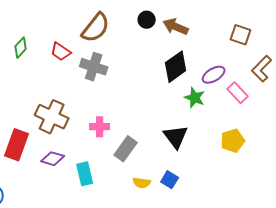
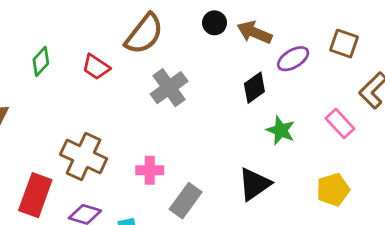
gray cross: (94, 67) -> (169, 88), moved, turned 36
black diamond: (176, 67) -> (254, 88), size x0.7
purple ellipse: (214, 75) -> (293, 59), moved
black triangle: (176, 137) -> (254, 184), turned 32

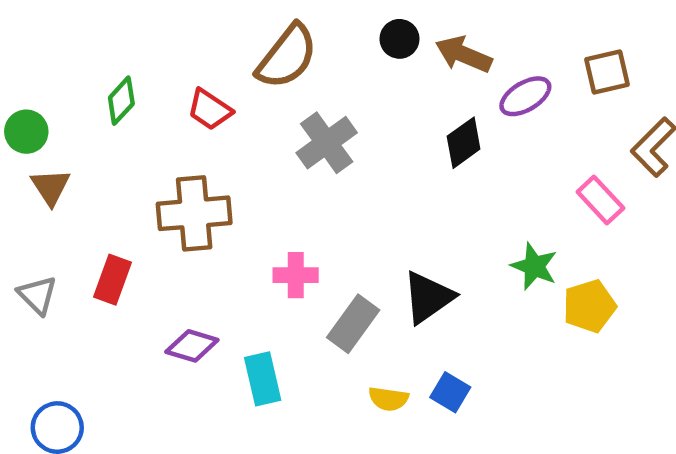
brown square: (344, 44) -> (607, 72), turned -32
green star: (281, 130) -> (534, 266), moved
brown cross: (84, 157) -> (194, 213), moved, turned -30
black triangle: (254, 184) -> (428, 297), moved
red rectangle: (35, 195) -> (112, 280), moved, size x0.7

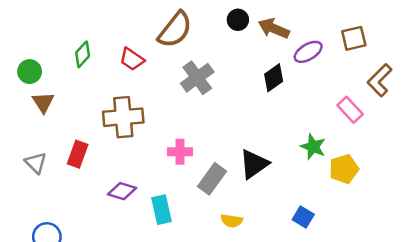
blue square: (450, 392) -> (303, 217), moved

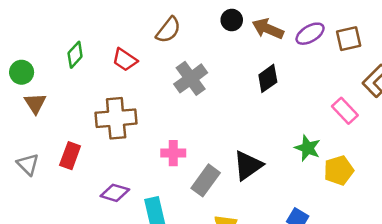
brown semicircle: (175, 30) -> (168, 30), size x0.7
purple ellipse: (308, 52) -> (310, 34), moved

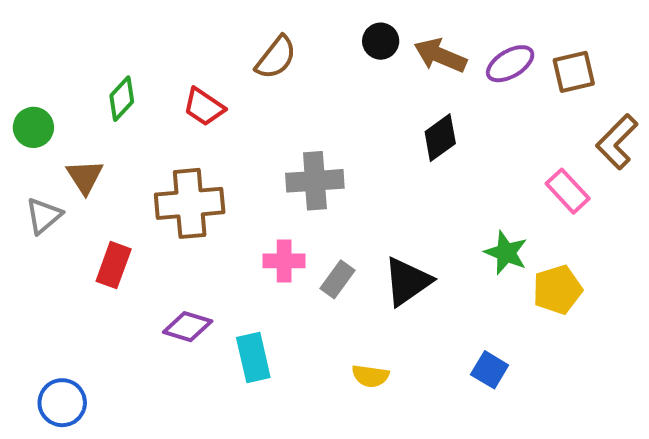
gray cross: (191, 78) -> (315, 181), moved, turned 32
brown triangle: (35, 103) -> (85, 177), moved
gray triangle: (28, 164) -> (44, 216), moved, turned 35
gray rectangle: (206, 180) -> (338, 279), moved, size x0.7

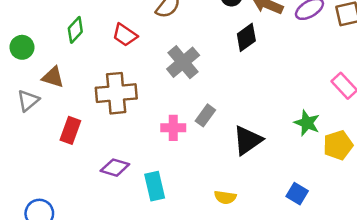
black diamond: (440, 138) -> (246, 37), moved
brown triangle: (85, 177) -> (53, 77), turned -40
gray cross: (315, 181) -> (183, 62), moved, turned -36
gray rectangle: (338, 279) -> (205, 115), moved

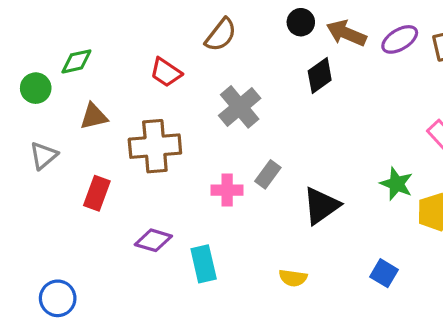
green diamond: (75, 30) -> (76, 61), moved, turned 35
brown triangle: (53, 77) -> (94, 116), moved, turned -30

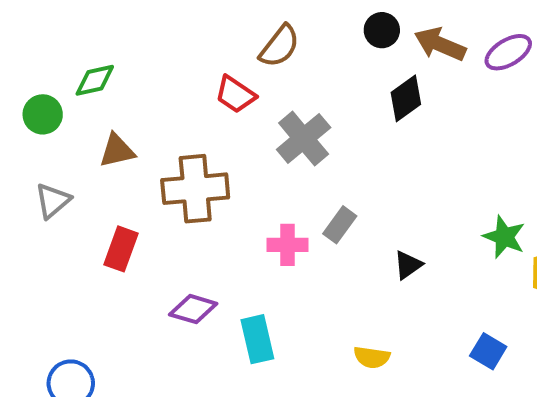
red trapezoid: (166, 72) -> (235, 94), moved
black triangle: (321, 206) -> (408, 265), size x0.6

